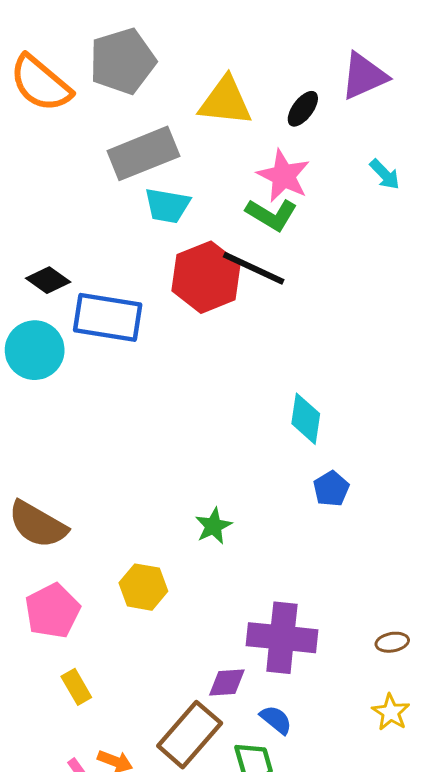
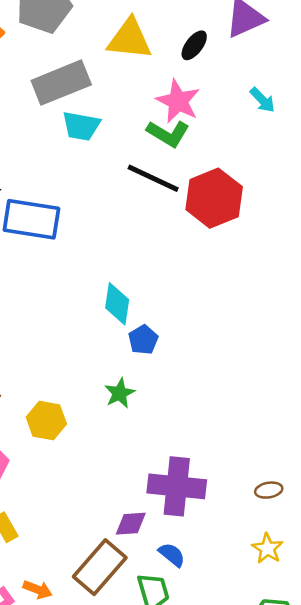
red hexagon: (206, 277) -> (214, 198), moved
cyan diamond: (306, 419) -> (117, 304), moved
blue pentagon: (331, 489) -> (143, 340), moved
yellow hexagon: (143, 587) -> (46, 421), moved

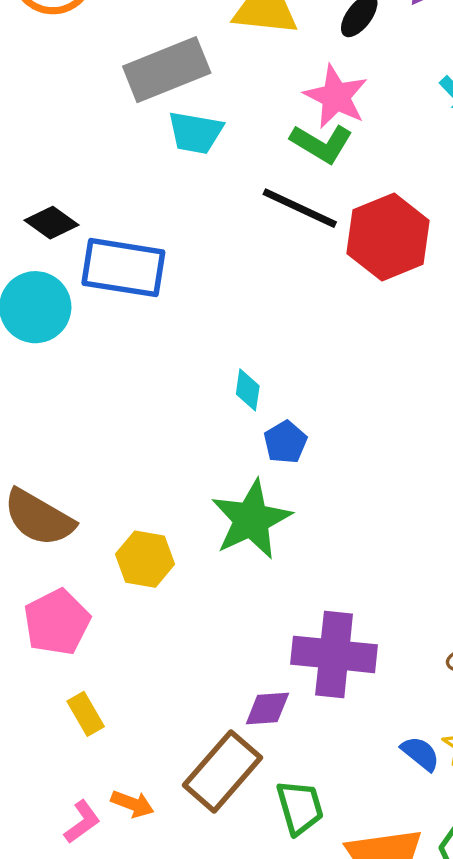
cyan diamond: (117, 304) -> (248, 390), size x0.7
green star: (120, 393) -> (251, 520), size x1.8
blue semicircle: (172, 555) -> (420, 753), moved

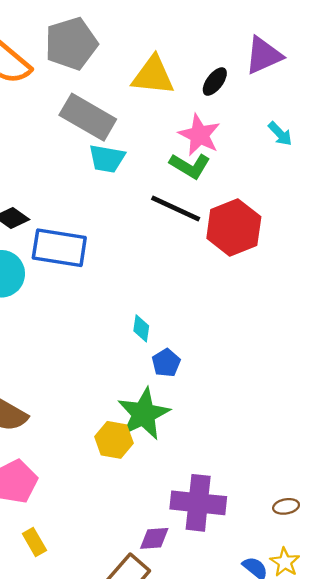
gray rectangle: (167, 70) -> (88, 117), turned 52
yellow hexagon: (145, 559) -> (114, 440), moved

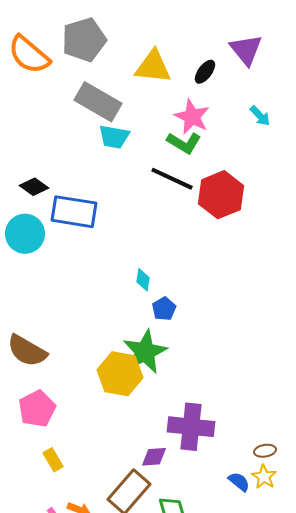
purple triangle: (263, 55) -> (246, 50), turned -45
yellow hexagon: (114, 440) -> (120, 374), size x1.4
brown ellipse: (286, 506) -> (265, 451), moved

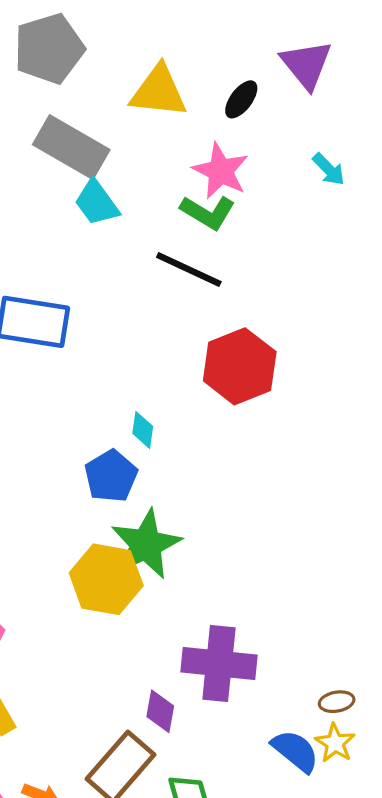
cyan trapezoid: (114, 137) -> (97, 203), turned 44
red hexagon: (221, 195) -> (240, 366), moved
blue pentagon: (164, 309) -> (111, 476), moved, size x1.4
purple diamond: (154, 457) -> (160, 711), turned -76
blue semicircle: (239, 482) -> (295, 751), size x1.4

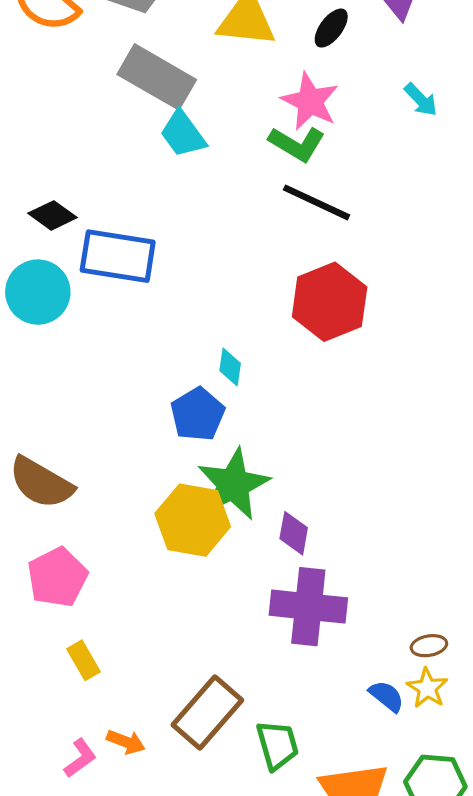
black line: (189, 269) -> (316, 202), moved
purple diamond: (160, 711) -> (294, 533), moved
blue semicircle: (295, 751) -> (387, 696), size x0.7

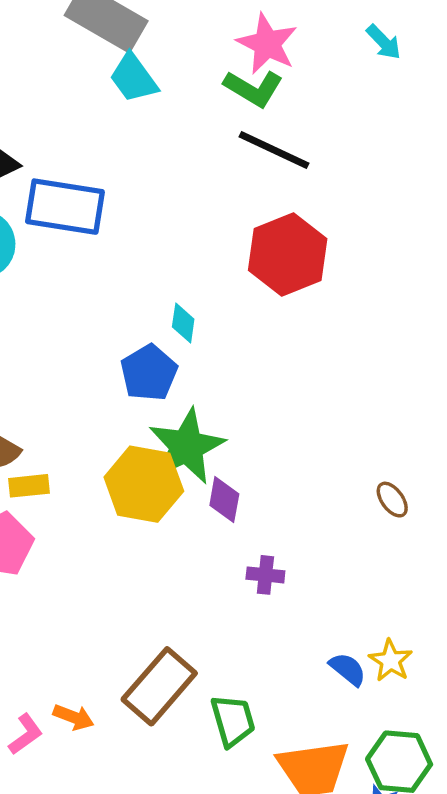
purple diamond: (294, 533) -> (224, 500), moved
purple cross: (308, 607) -> (265, 575), size x0.5
brown ellipse: (429, 646) -> (392, 500), moved, turned 64
yellow rectangle: (83, 660) -> (29, 486), moved, turned -66

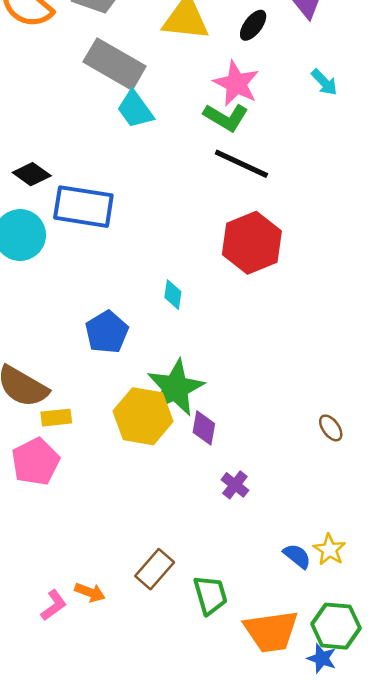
blue pentagon: (149, 373) -> (107, 332), moved
purple cross: (265, 575) -> (235, 485), turned 32
brown rectangle: (159, 686) -> (155, 569), size x0.7

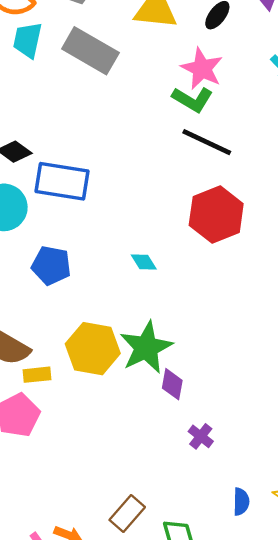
cyan trapezoid: (135, 109) -> (28, 40), moved, turned 48
cyan diamond: (173, 295) -> (144, 262), turned -40
blue pentagon: (107, 332) -> (51, 266), moved, turned -30
yellow hexagon: (143, 416) -> (93, 349), moved
blue semicircle: (297, 556) -> (241, 502), moved, turned 52

